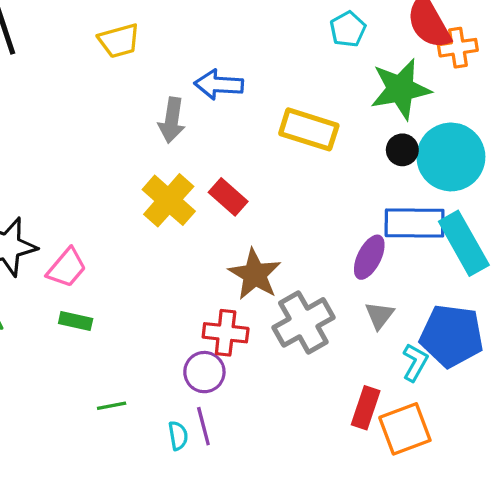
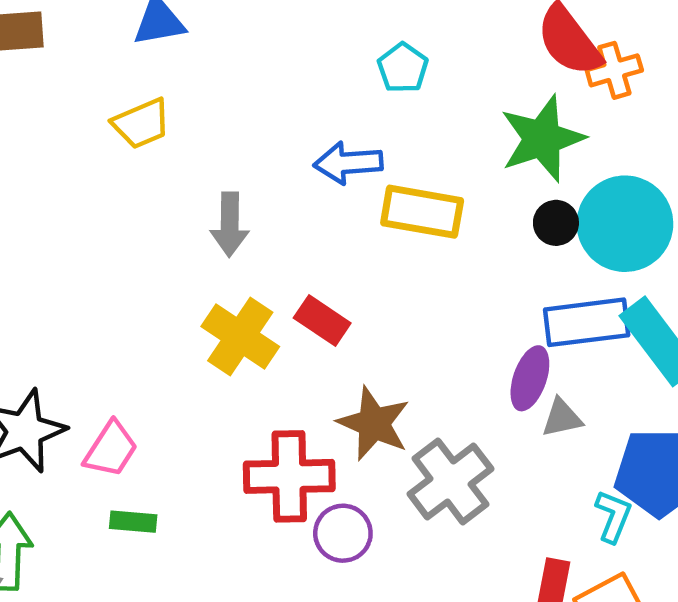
cyan pentagon: (348, 29) -> (403, 68), moved
blue arrow: (219, 85) -> (348, 163), moved
gray triangle: (379, 315) -> (562, 418), moved, turned 48
red cross: (226, 333) -> (289, 476), moved, size x1.4
purple circle: (204, 372) -> (343, 533), moved

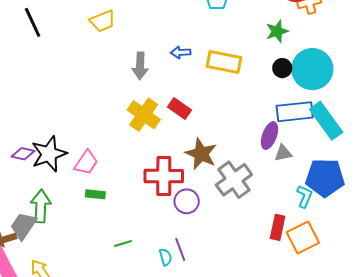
green star: (542, 139) -> (277, 31), size x0.6
blue arrow: (348, 163) -> (181, 52), moved, size x0.7

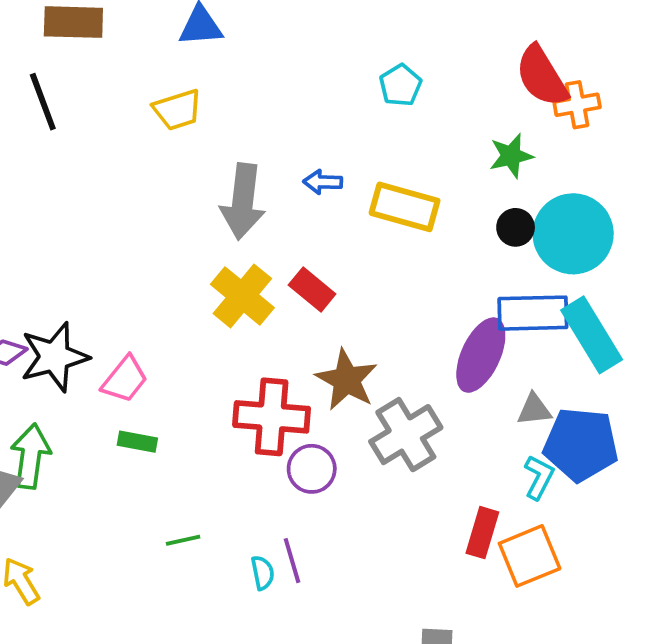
gray arrow: (140, 66) -> (243, 201), size x1.4
purple ellipse: (269, 136) -> (481, 355), size x1.4
gray triangle: (283, 153) -> (534, 410), moved

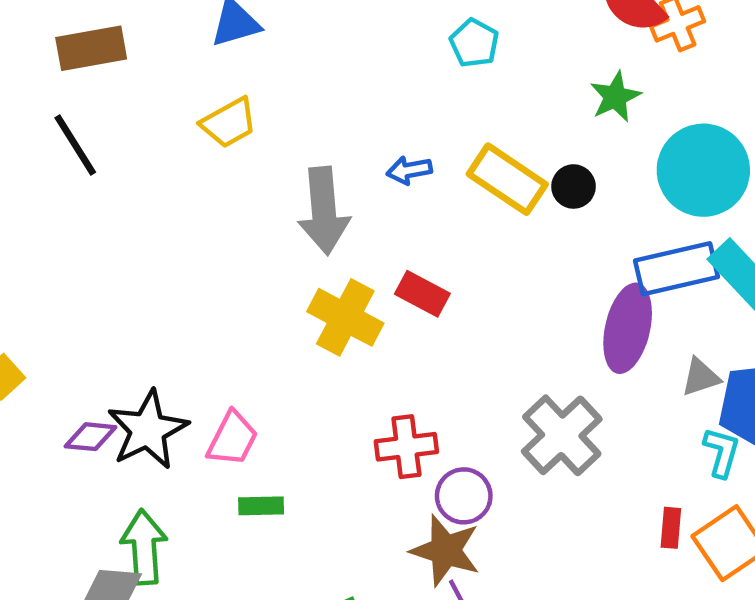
yellow rectangle: (405, 207) -> (507, 179), turned 30
black circle: (516, 227) -> (574, 186), moved
brown star: (347, 380) -> (445, 550), moved
red cross: (272, 417) -> (406, 447), size x0.7
red rectangle: (482, 533) -> (671, 528), size x0.7

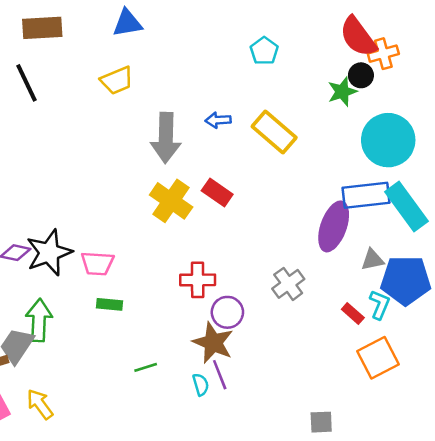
black circle: (574, 186) -> (361, 75), moved
gray cross: (562, 435) -> (288, 284), size x0.7
pink trapezoid: (232, 439) -> (97, 263), turned 60
red rectangle: (671, 528) -> (353, 314), moved, turned -60

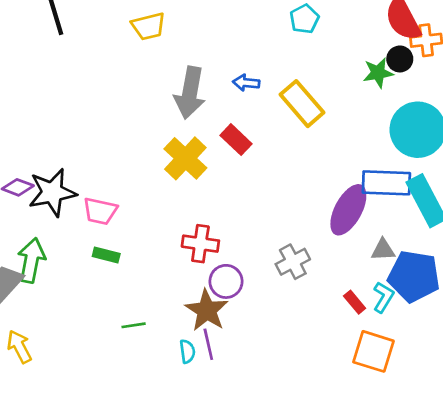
red rectangle: (217, 193) -> (236, 140), moved
orange square: (378, 358) -> (373, 351), turned 36

